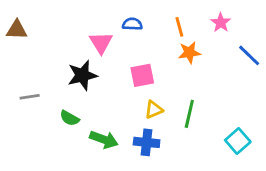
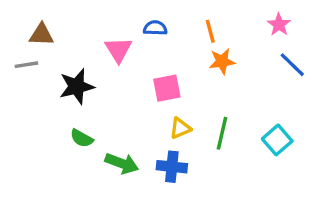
pink star: (221, 23) -> (279, 25), moved
brown triangle: (17, 30) -> (41, 35), moved
black star: (82, 75) -> (77, 86), moved
gray line: (30, 97) -> (26, 65), moved
cyan square: (238, 141) -> (277, 140), moved

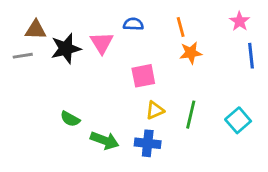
blue line: (292, 65) -> (251, 56), turned 40
black star: (77, 86) -> (66, 49), moved

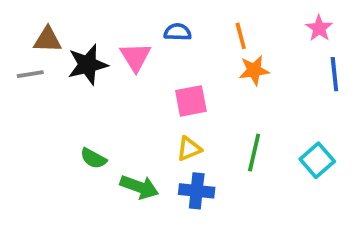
yellow triangle: (155, 110) -> (189, 149), moved

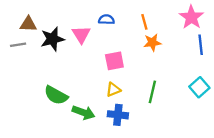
pink star: (319, 28) -> (191, 17), size x1.5
green semicircle: (93, 158) -> (56, 95), size x1.5
cyan square: (317, 160) -> (199, 87), moved

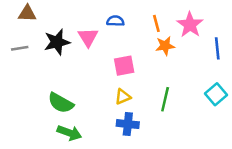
pink star: (191, 17) -> (190, 25), moved
brown triangle: (28, 24) -> (27, 13), moved
green arrow: (83, 113) -> (69, 133), moved

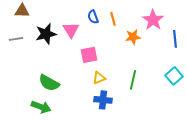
blue semicircle: (115, 21) -> (93, 17), turned -112
orange line: (156, 23) -> (113, 19), moved
pink square: (124, 66) -> (89, 55), moved
green arrow: (69, 133) -> (41, 107), moved

